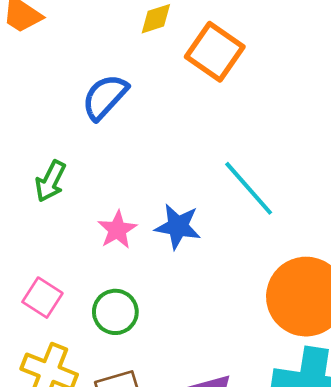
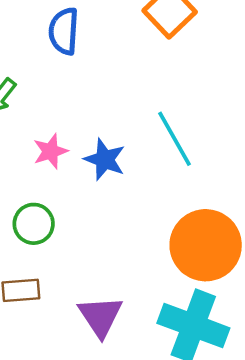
blue semicircle: (105, 97) -> (64, 31), turned -51

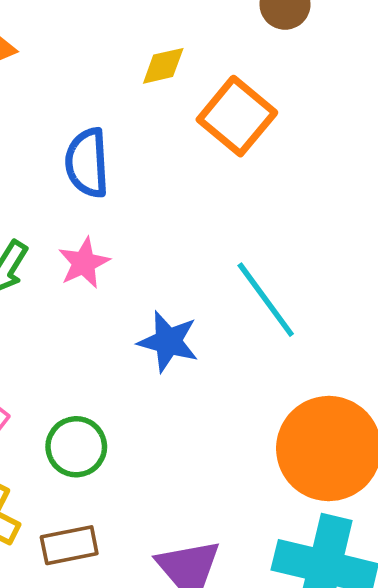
pink star: (50, 151) -> (84, 263), moved

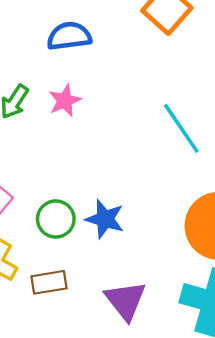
blue semicircle: (87, 163) -> (69, 36), turned 84
blue star: (168, 342) -> (105, 219), moved

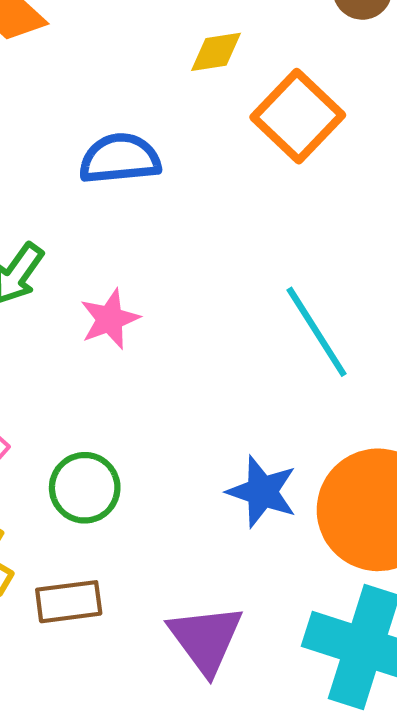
pink star: (65, 101) -> (110, 319), moved
blue star: (105, 219) -> (262, 492), moved

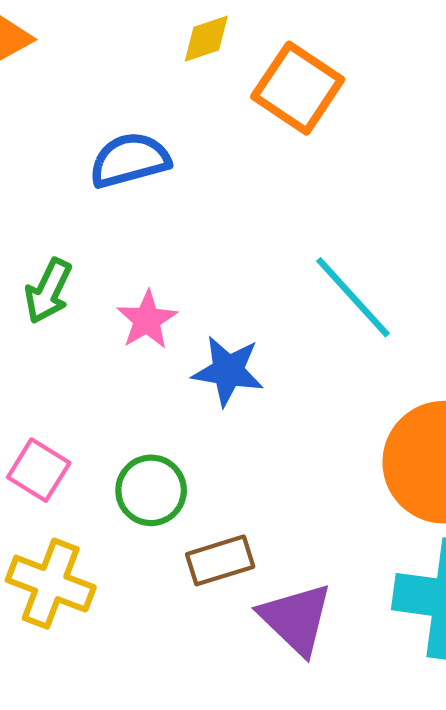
blue star: (262, 492) -> (228, 371), moved
brown rectangle: (69, 602) -> (220, 560), moved

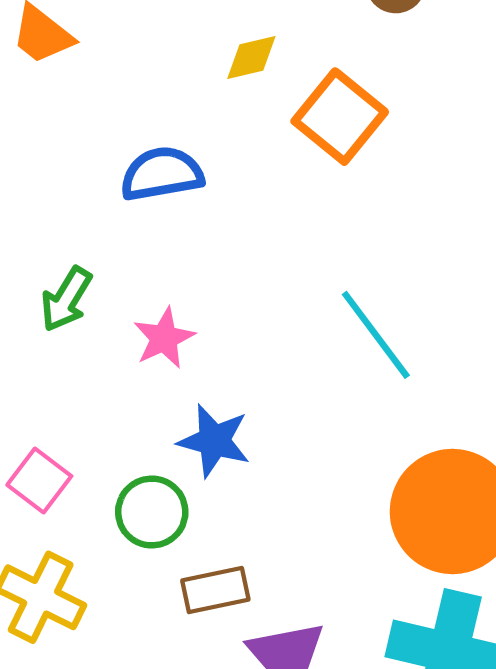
blue star: (228, 371) -> (214, 441), moved

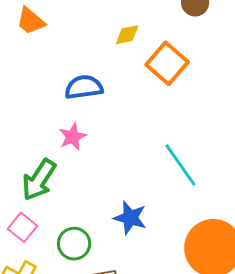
green arrow: (66, 299) -> (39, 180), moved, size x1.4
pink star: (164, 338) -> (72, 137), moved
blue star: (214, 441) -> (130, 218), moved

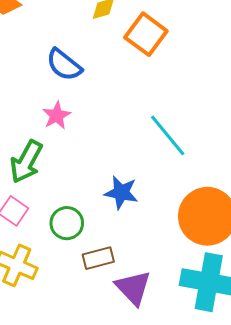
blue semicircle: (84, 87) -> (64, 65), turned -129

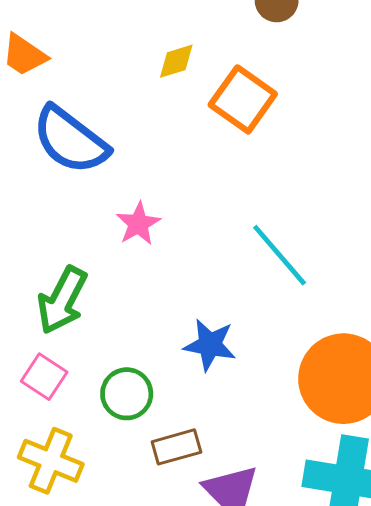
blue semicircle: (64, 65) -> (70, 140), moved, size x1.4
pink star: (57, 115) -> (138, 224), moved

